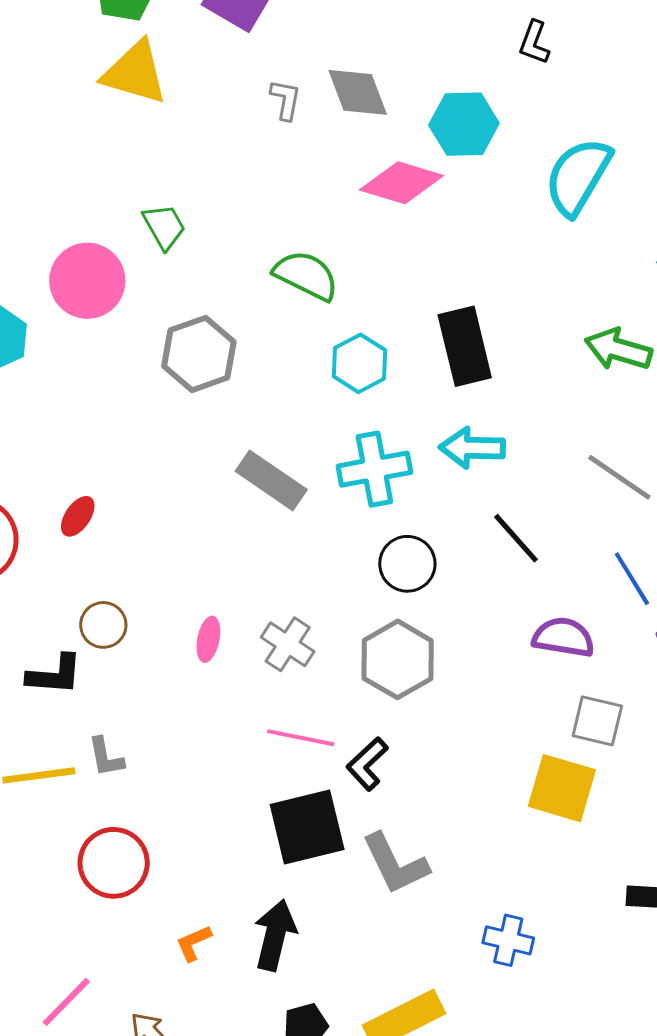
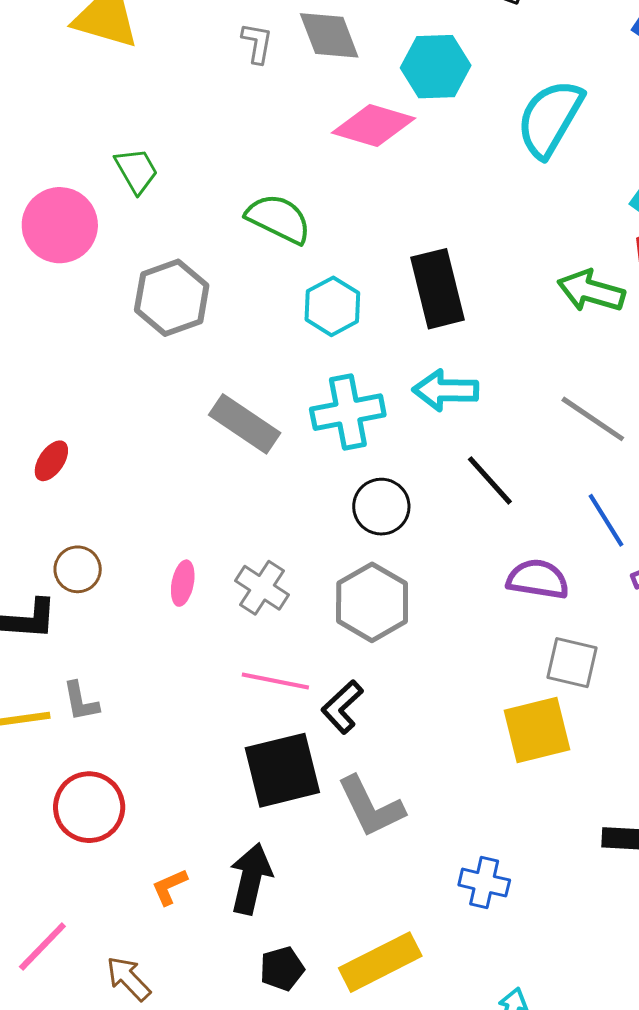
yellow square: (562, 788) -> (537, 730), turned -30

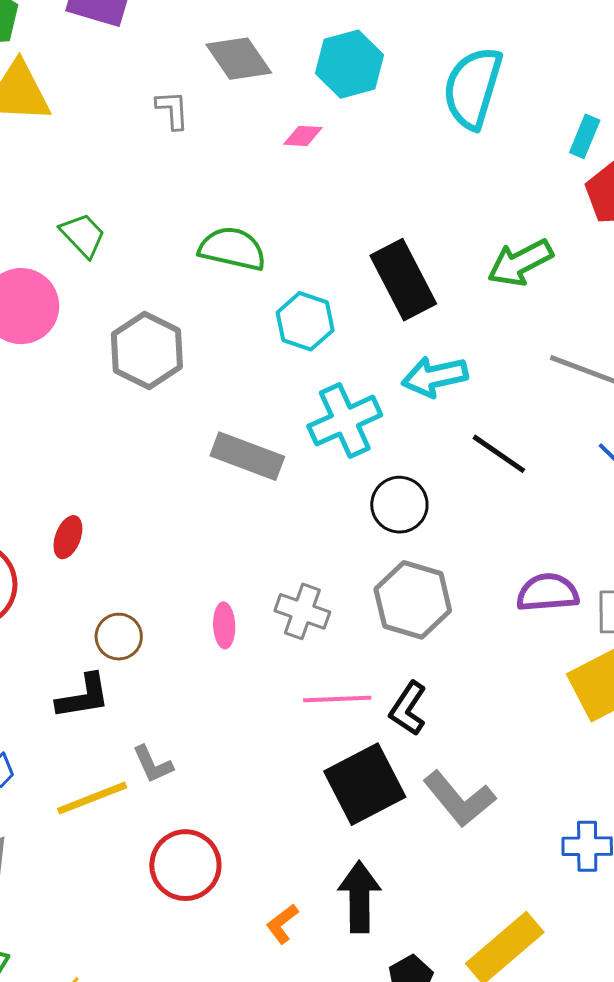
gray L-shape: (257, 43) -> (172, 110), moved
pink diamond: (373, 126) -> (303, 136), size x0.5
green arrow: (591, 291) -> (520, 263), moved, turned -30
purple semicircle: (538, 579) -> (548, 593), moved

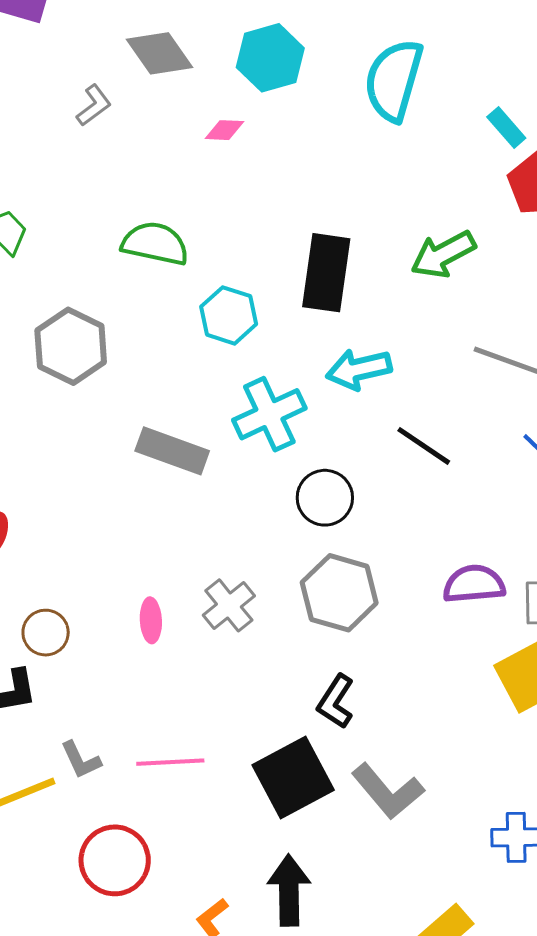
gray L-shape: (172, 110) -> (94, 105), turned 57
cyan rectangle: (585, 136) -> (506, 127), turned -63
black rectangle: (403, 280) -> (326, 273), turned 36
gray cross: (302, 611) -> (229, 605), turned 32
pink line: (337, 699) -> (170, 762), moved

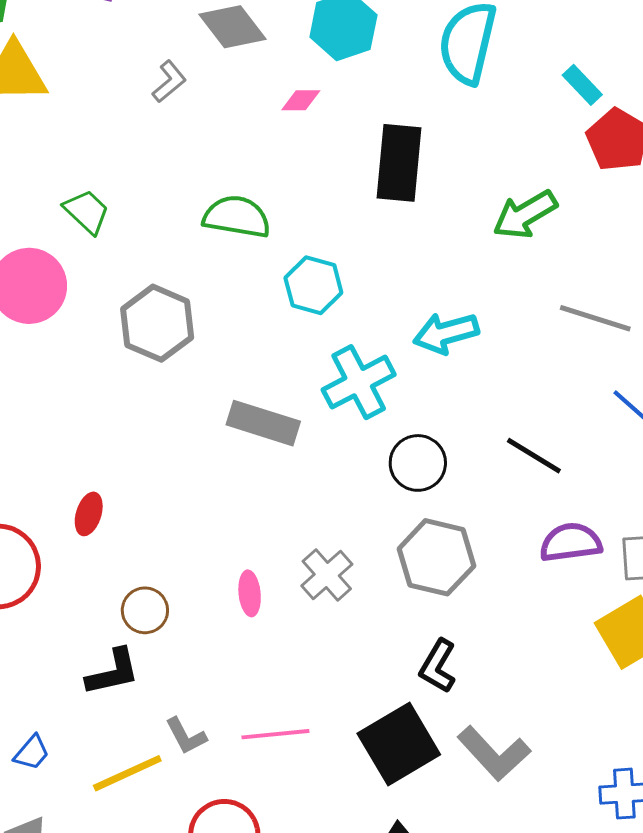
black rectangle: (326, 273) -> (399, 163), moved
black line: (424, 446) -> (534, 456), moved

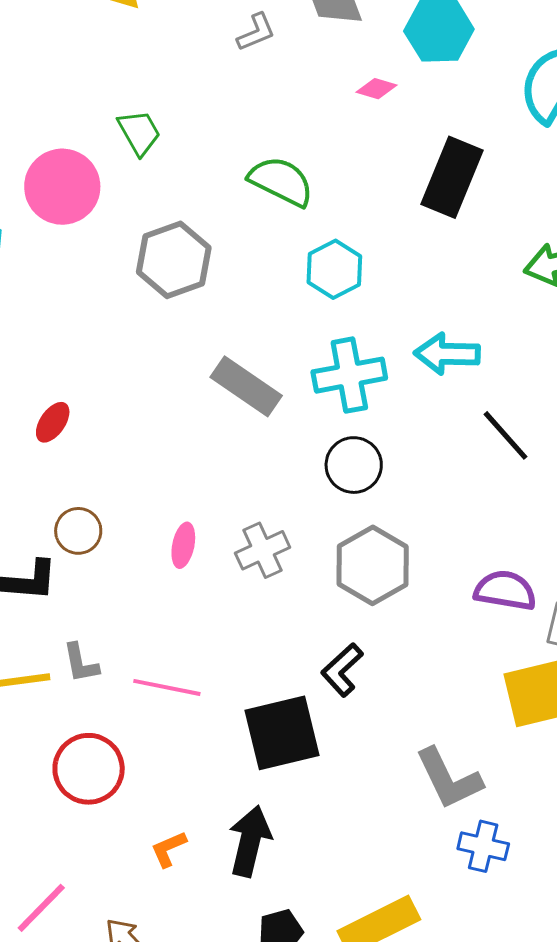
black line: (534, 456) -> (506, 435), moved
black circle: (418, 463) -> (354, 465), moved
gray L-shape: (494, 753) -> (449, 779), moved

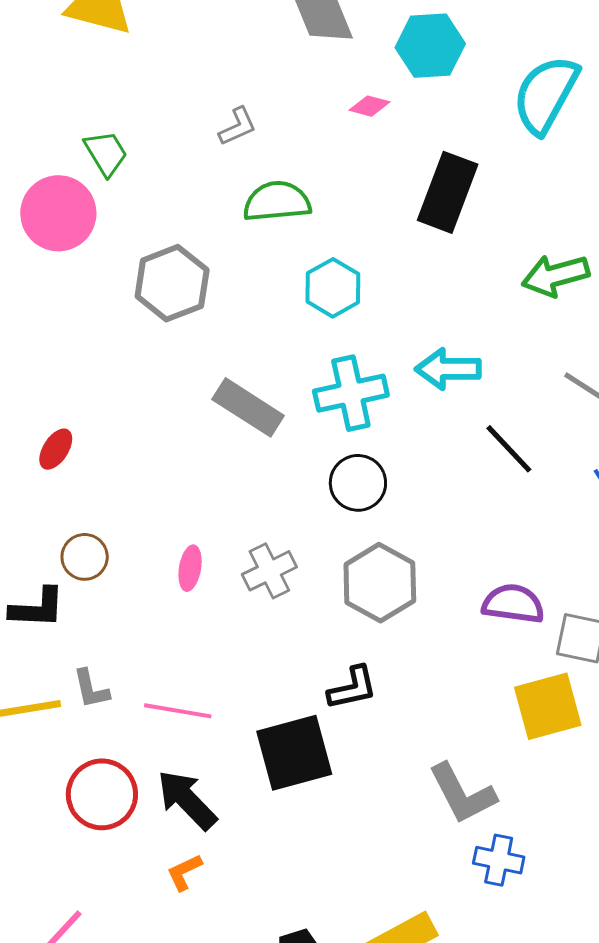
gray L-shape: (256, 32) -> (238, 127), moved
green trapezoid: (139, 132) -> (106, 153), moved
green semicircle: (281, 181) -> (277, 201), turned -30
black L-shape: (342, 670) -> (352, 688), turned -148
black arrow: (250, 841) -> (187, 800), moved, turned -56

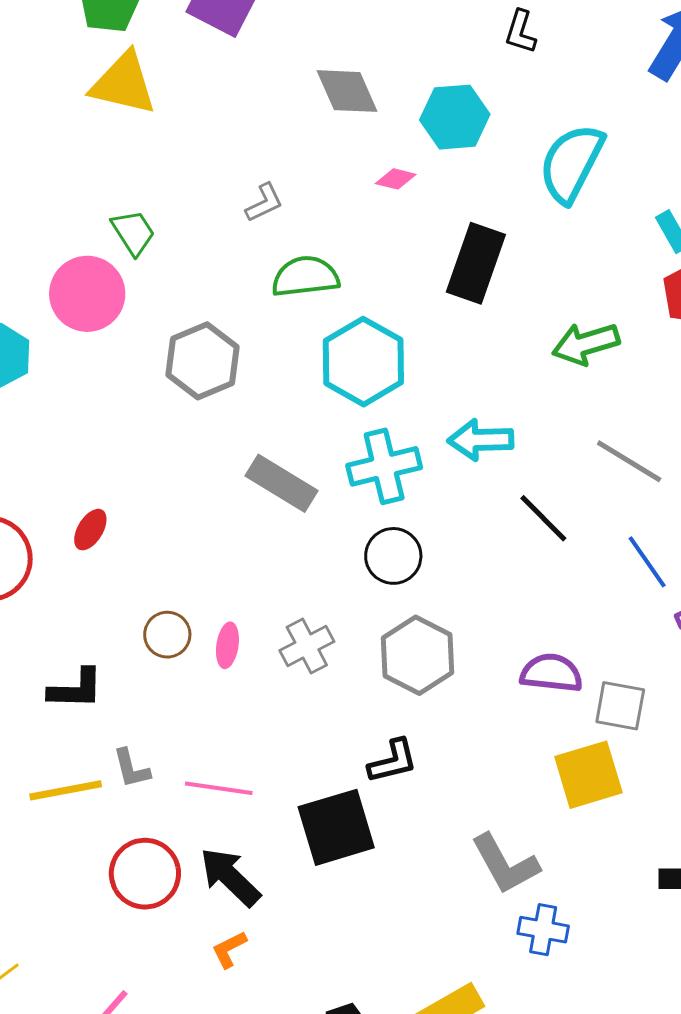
cyan hexagon: (333, 288) -> (363, 362), size x1.5
brown circle: (85, 557) -> (167, 635), moved

